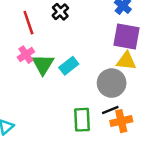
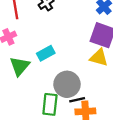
green triangle: (43, 64) -> (20, 66), moved
gray circle: (112, 83) -> (67, 84), moved

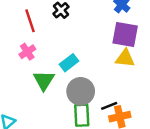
gray circle: (67, 84) -> (81, 91), moved

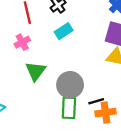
cyan rectangle: (69, 63) -> (64, 31), moved

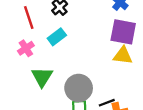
cyan rectangle: (64, 31) -> (57, 37), moved

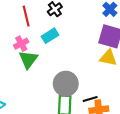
green triangle: (42, 77) -> (28, 59), moved

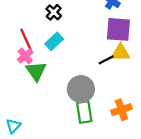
red line: (26, 16) -> (26, 40), moved
black line: (90, 99) -> (106, 60), moved

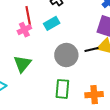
green triangle: (36, 71) -> (22, 64), moved
gray circle: (81, 89) -> (66, 55), moved

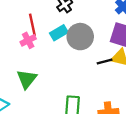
gray circle: (66, 55) -> (80, 37), moved

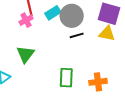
black line: (105, 61) -> (77, 35), moved

